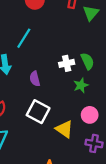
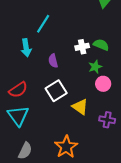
green semicircle: (87, 61) -> (101, 45), turned -42
white square: (38, 112) -> (56, 91), turned 30
pink circle: (90, 115) -> (103, 84), moved

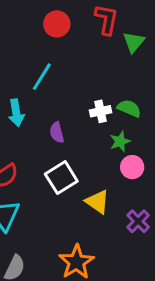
purple cross: (107, 120) -> (138, 221), turned 35

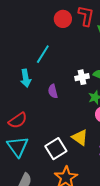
red circle: (57, 24) -> (63, 19), moved
white square: (61, 178) -> (56, 149), moved

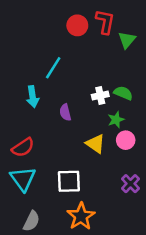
yellow triangle: (80, 137) -> (95, 144), moved
white square: (56, 149) -> (69, 181), turned 30

